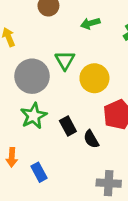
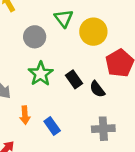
gray circle: (32, 76) -> (35, 37), size x0.7
gray cross: (109, 183) -> (103, 129), moved

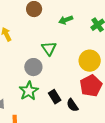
yellow circle: (93, 32) -> (90, 61), moved
gray circle: (35, 37) -> (33, 67), moved

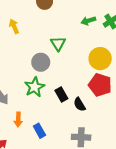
green arrow: (66, 20) -> (88, 21), moved
red pentagon: (91, 86) -> (100, 85), turned -30

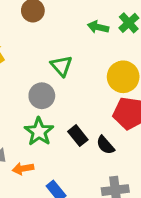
green arrow: (88, 21) -> (98, 27), turned 40
orange arrow: (18, 119) -> (23, 169), moved, turned 88

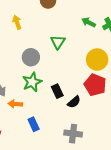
gray circle: (42, 96) -> (31, 57), moved
black semicircle: (105, 145) -> (74, 102), turned -104

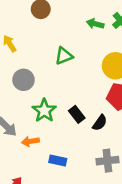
green triangle: (58, 42) -> (64, 56), turned 49
gray circle: (31, 57) -> (23, 80), moved
blue rectangle: (34, 124) -> (58, 160), turned -40

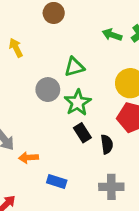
gray circle: (23, 80) -> (48, 90), moved
green star: (44, 111) -> (78, 103), moved
black semicircle: (100, 123) -> (107, 144), turned -49

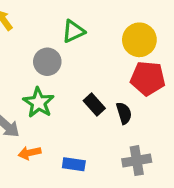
green star: (78, 103) -> (39, 103), moved
orange arrow: (28, 158) -> (30, 153), moved

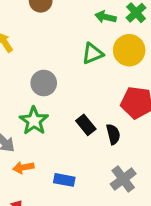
green triangle: (73, 31) -> (93, 54), moved
yellow circle: (139, 40) -> (129, 50), moved
gray cross: (137, 161) -> (123, 179), turned -30

